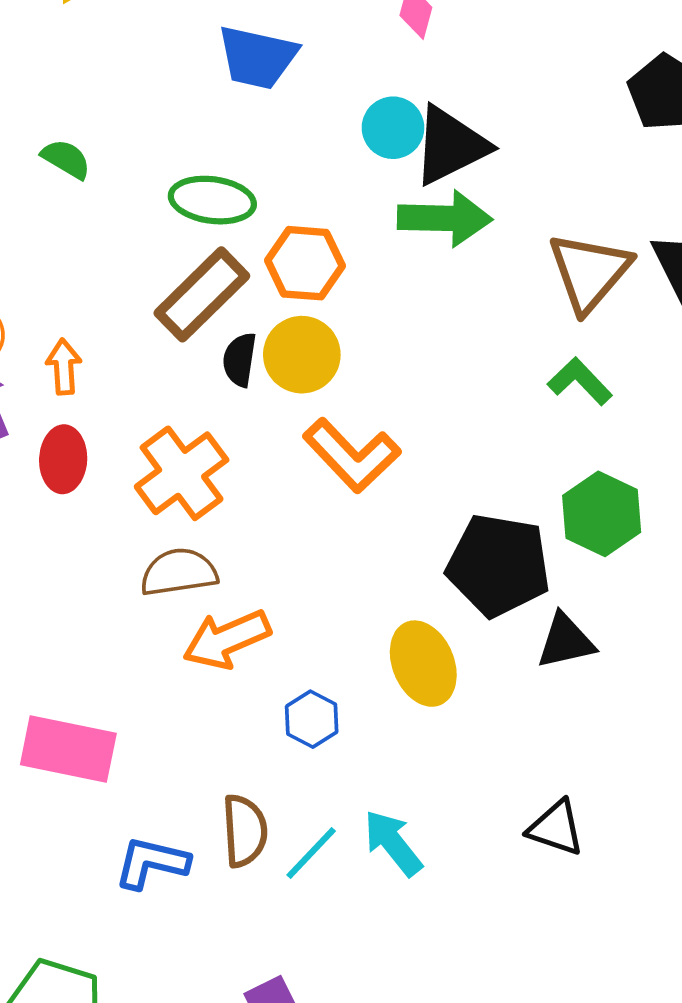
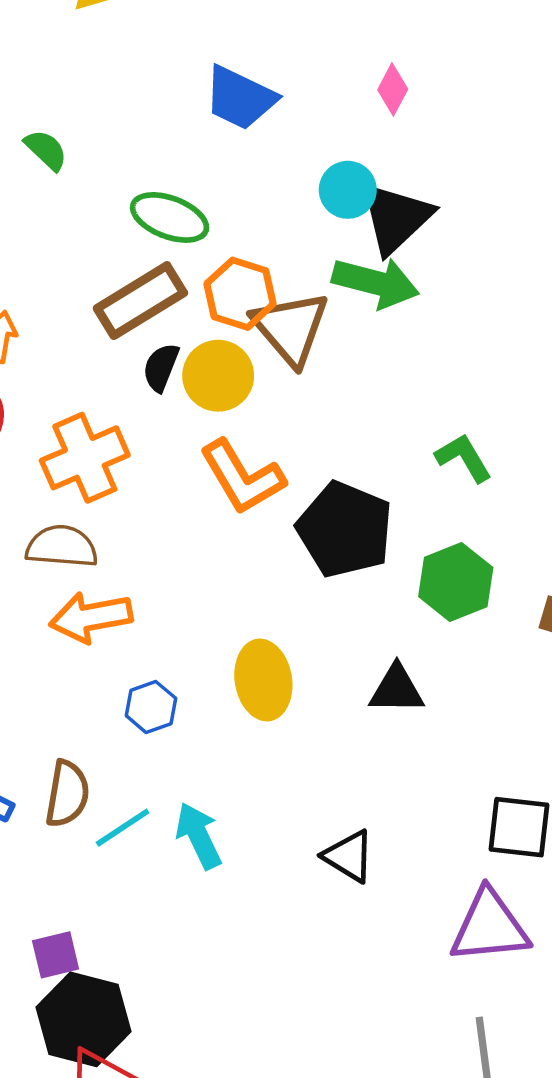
black triangle: (450, 145) -> (396, 218), turned -30
brown triangle: (589, 272) -> (291, 328), moved, turned -34
black pentagon: (499, 565) -> (345, 529), moved

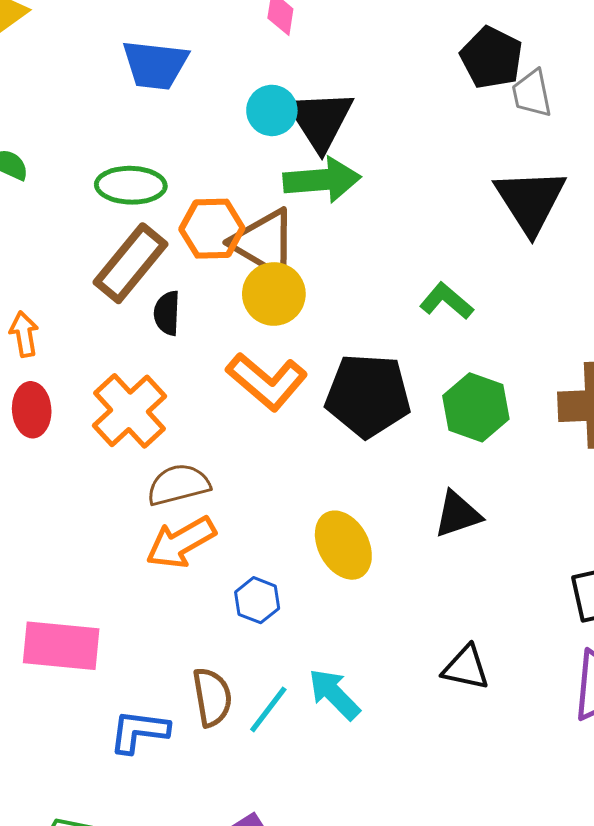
yellow circle: (218, 376) -> (274, 294), moved
brown semicircle: (62, 547) -> (178, 485), moved

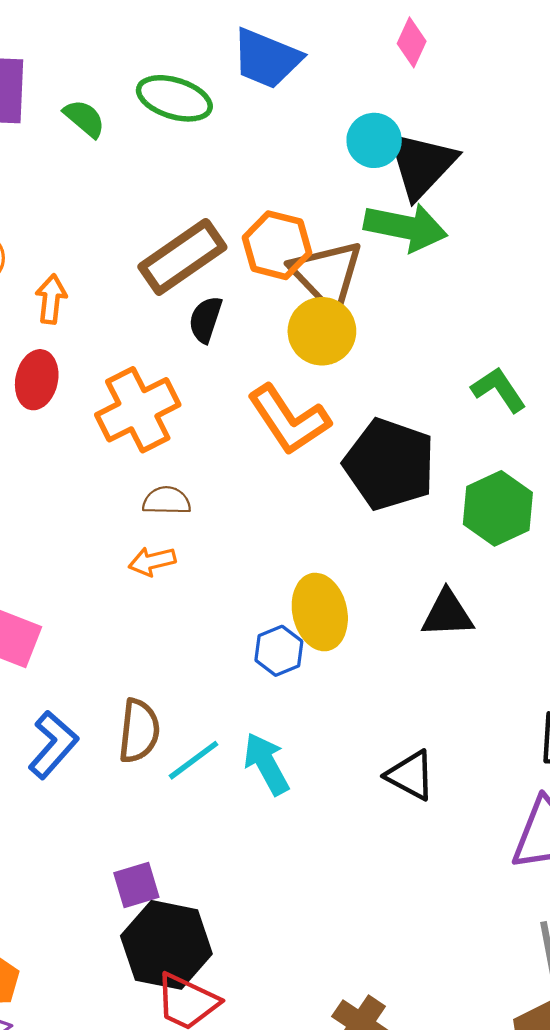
green ellipse: (131, 185) -> (174, 98), moved
brown semicircle: (178, 485) -> (167, 501), size x0.7
orange arrow: (181, 542) -> (152, 561), size x0.6
blue hexagon: (257, 600) -> (279, 651), moved
blue L-shape: (139, 731) -> (53, 745), turned 108

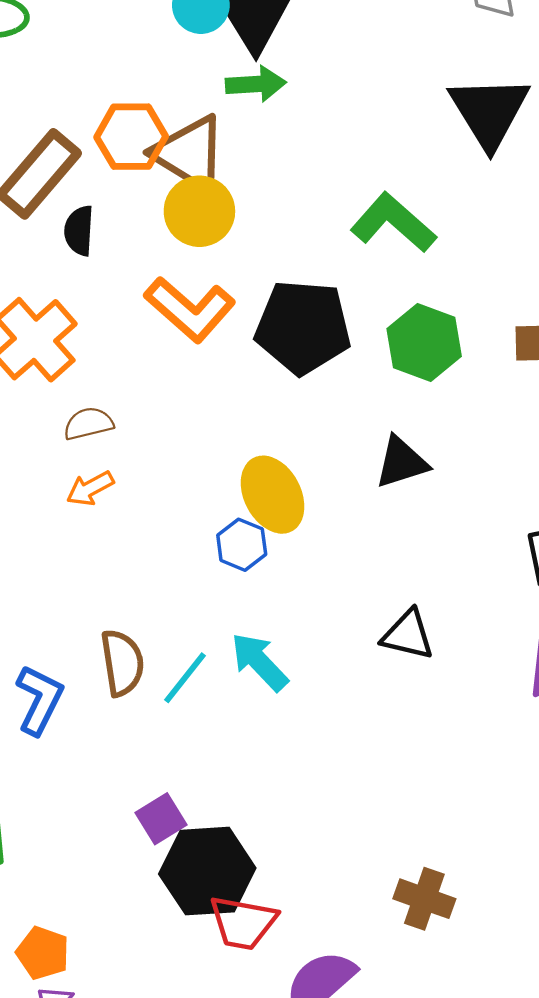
green arrow: (406, 227) -> (256, 84), size x0.7
green L-shape: (499, 390) -> (393, 223), size x1.4

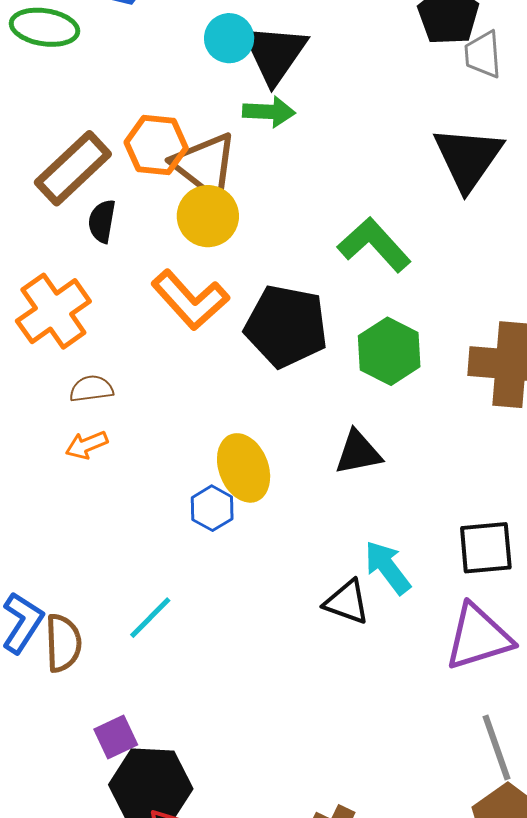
cyan arrow: (259, 662) -> (388, 567), moved
brown semicircle: (122, 663) -> (63, 643), moved

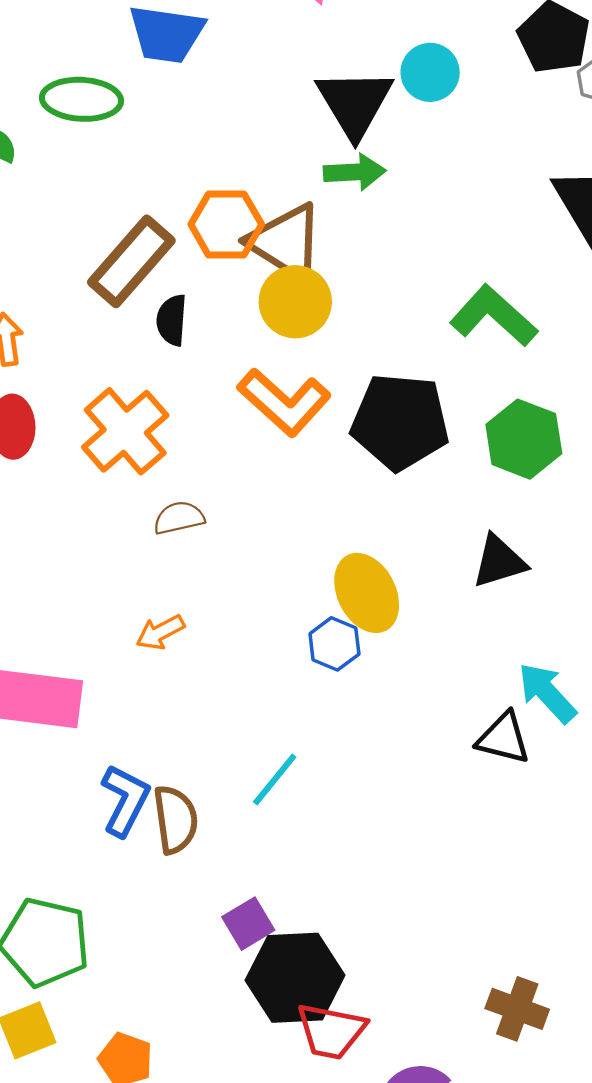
cyan circle: (229, 38) -> (430, 72), moved
orange arrow: (87, 445) -> (160, 632), moved

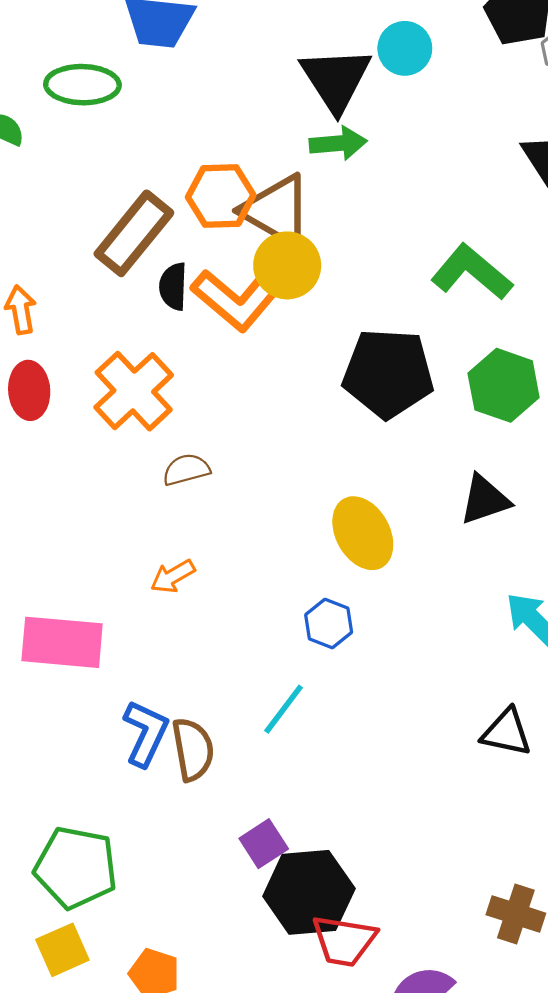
orange L-shape: (284, 402) -> (234, 300), moved
blue hexagon: (334, 644) -> (329, 624), moved
black triangle: (503, 738) -> (506, 732), moved

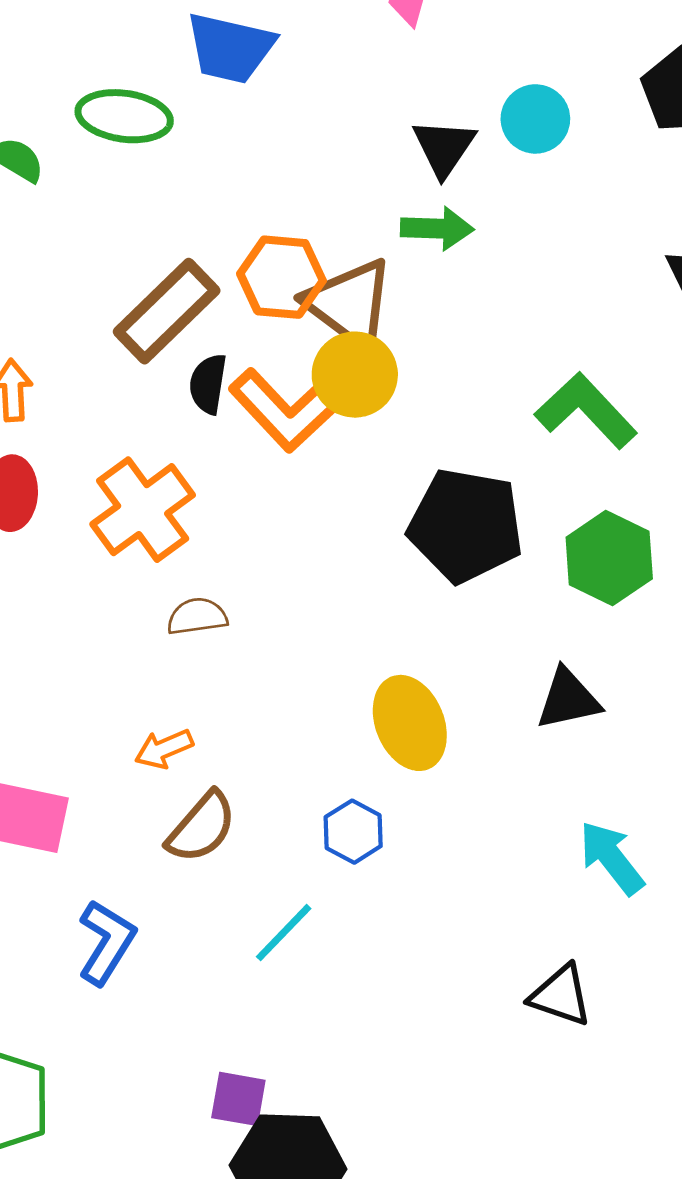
black triangle: (336, 79) -> (444, 147), size x0.7
brown semicircle: (193, 749) -> (202, 827), moved, turned 44
purple square: (264, 844) -> (238, 1099), turned 36

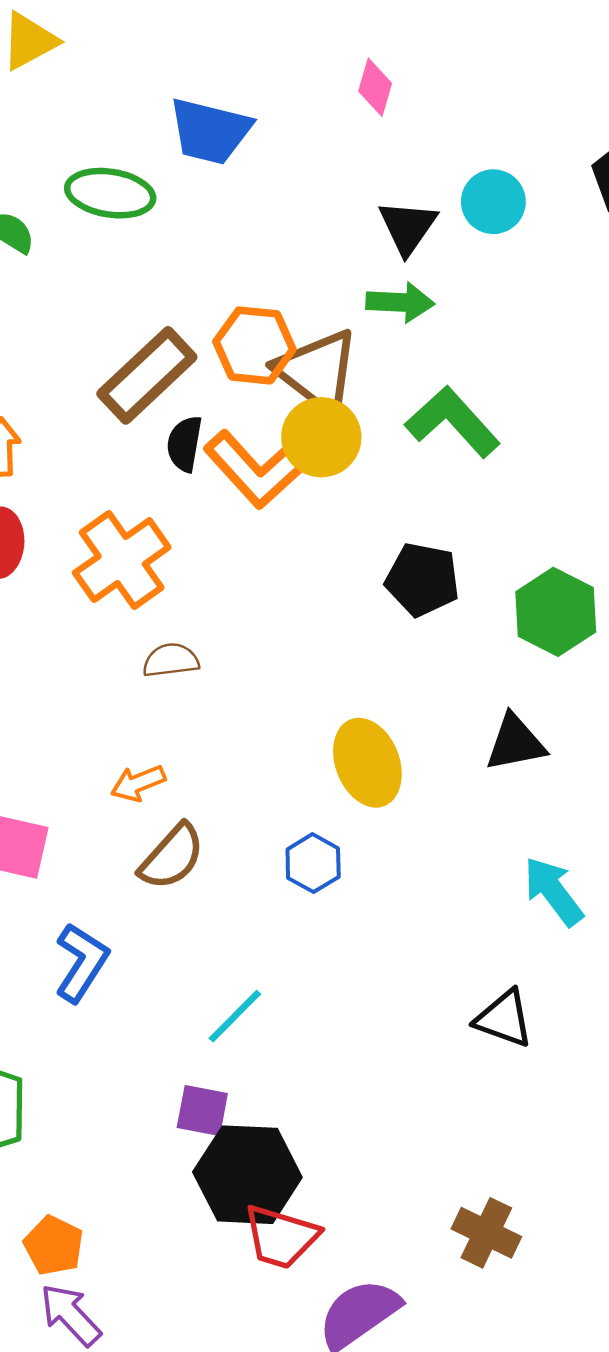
green L-shape: (586, 411) -> (453, 422), moved
black pentagon: (466, 525) -> (422, 579), size x0.7
cyan line: (284, 933) -> (235, 1016), moved

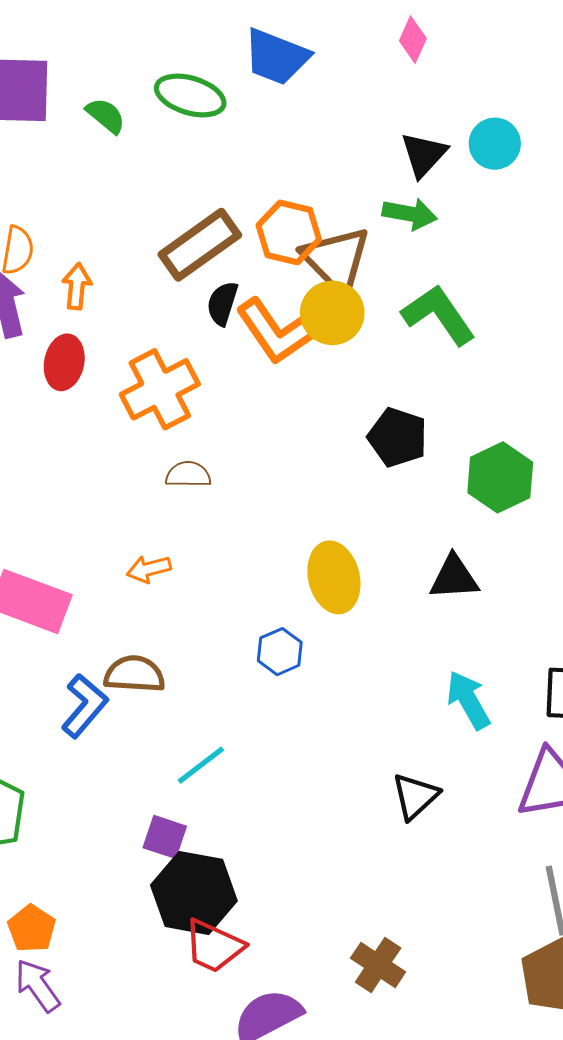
brown semicircle: (172, 857) -> (134, 674), moved, turned -136
black triangle: (504, 1019) -> (415, 796), turned 50

